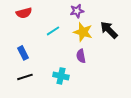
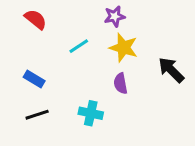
red semicircle: (24, 13) -> (36, 19), turned -126
black arrow: (109, 30) -> (171, 70), moved
blue rectangle: (23, 53) -> (34, 79), turned -32

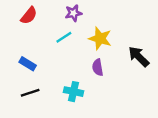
purple star: (115, 16) -> (74, 13), moved
red semicircle: (36, 19) -> (29, 16), turned 90

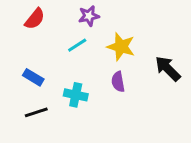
cyan cross: (74, 92) -> (76, 95), moved

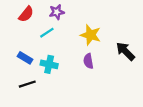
purple star: (89, 16) -> (57, 12), moved
cyan line: (77, 45) -> (47, 33), moved
cyan cross: (76, 95) -> (49, 64), moved

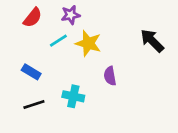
yellow star: (91, 35) -> (88, 43), moved
black arrow: (125, 51) -> (152, 41), moved
cyan cross: (49, 64) -> (73, 96), moved

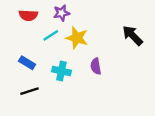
red semicircle: (33, 18) -> (28, 15), turned 54
cyan cross: (73, 96) -> (61, 71), moved

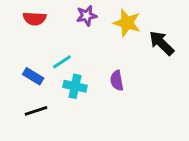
purple star: (61, 13) -> (86, 16), moved
cyan line: (51, 35) -> (62, 62), moved
yellow star: (77, 38) -> (127, 23), moved

